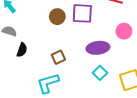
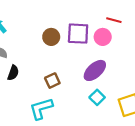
pink circle: (124, 31) -> (103, 37), moved
purple ellipse: (98, 48) -> (95, 70), turned -35

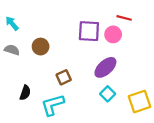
brown circle: (51, 37) -> (41, 47), moved
black semicircle: (13, 73) -> (25, 93), moved

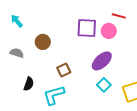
gray semicircle: (12, 50) -> (17, 53), moved

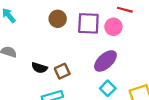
brown circle: (43, 42) -> (58, 19), moved
black semicircle: (29, 84) -> (39, 68), moved, turned 88

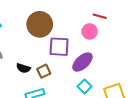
brown circle: (58, 19) -> (40, 24), size x1.6
purple square: (88, 23) -> (59, 47), moved

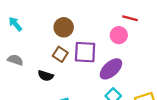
brown circle: (40, 24) -> (64, 27), size x0.7
brown square: (44, 71) -> (60, 54), moved, turned -32

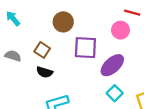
brown square: (60, 54) -> (42, 50), moved

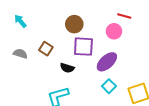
brown circle: (63, 22) -> (74, 24), moved
black semicircle: (45, 72) -> (67, 68), moved

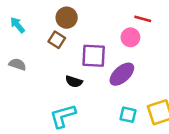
brown circle: (74, 24) -> (67, 18), moved
brown square: (46, 49) -> (57, 40), moved
cyan square: (109, 86) -> (128, 115), moved, turned -32

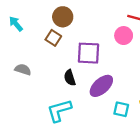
gray semicircle: (17, 64) -> (23, 69), moved
purple ellipse: (122, 74) -> (101, 86), moved
black semicircle: (74, 82) -> (70, 78), turned 56

